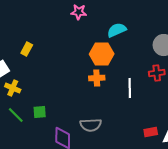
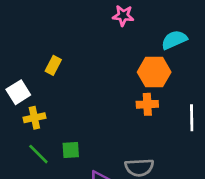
yellow cross: (13, 88) -> (34, 118), turned -35

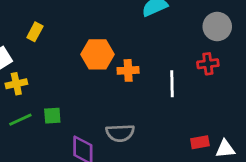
orange hexagon: (154, 72) -> (98, 54), moved
green line: (38, 154) -> (20, 120), turned -70

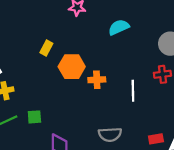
yellow rectangle: (35, 32) -> (46, 48), moved
gray semicircle: (120, 133) -> (110, 134), moved

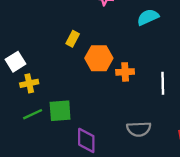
green square: (34, 117) -> (60, 111), size x1.5

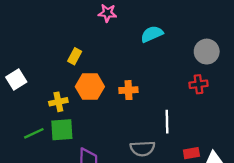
orange hexagon: (99, 58) -> (90, 87), moved
yellow cross: (29, 83) -> (58, 102), moved
white line: (163, 83) -> (167, 122), moved

